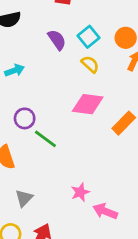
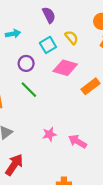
cyan square: (89, 37) -> (48, 45), moved
purple circle: (25, 118) -> (26, 63), moved
pink arrow: (105, 211) -> (78, 141), moved

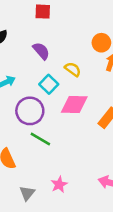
purple circle: (26, 63) -> (30, 111), size x1.5
pink star: (50, 134) -> (59, 185), moved

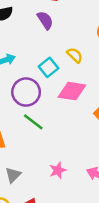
purple semicircle: (41, 51) -> (45, 20), moved
pink star: (59, 185) -> (58, 170), moved

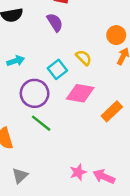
pink star: (58, 170) -> (78, 172), moved

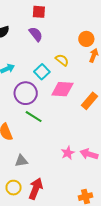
gray triangle: (20, 176) -> (21, 161), turned 40

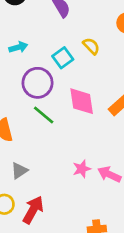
pink diamond: (62, 89) -> (82, 101), moved, turned 70
gray triangle: (21, 161) -> (19, 171), turned -32

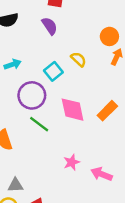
pink star: (82, 169) -> (72, 162), moved
gray triangle: (19, 171) -> (15, 185), moved, turned 35

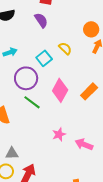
pink diamond: (73, 110) -> (60, 90), turned 40

